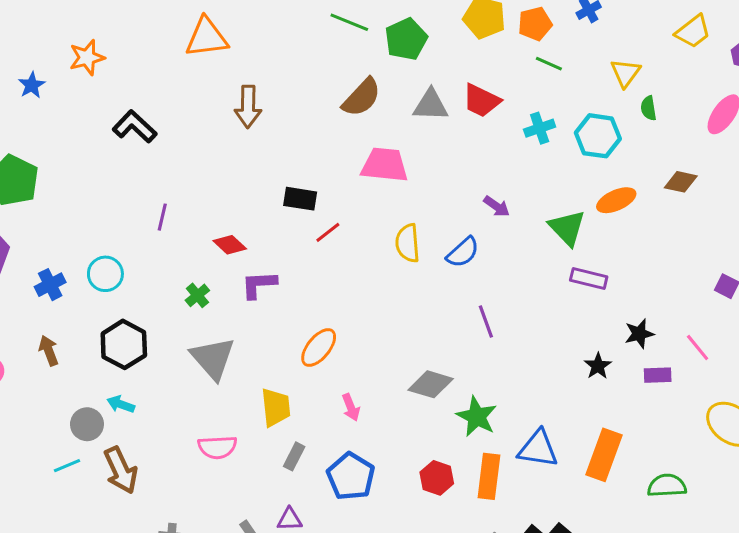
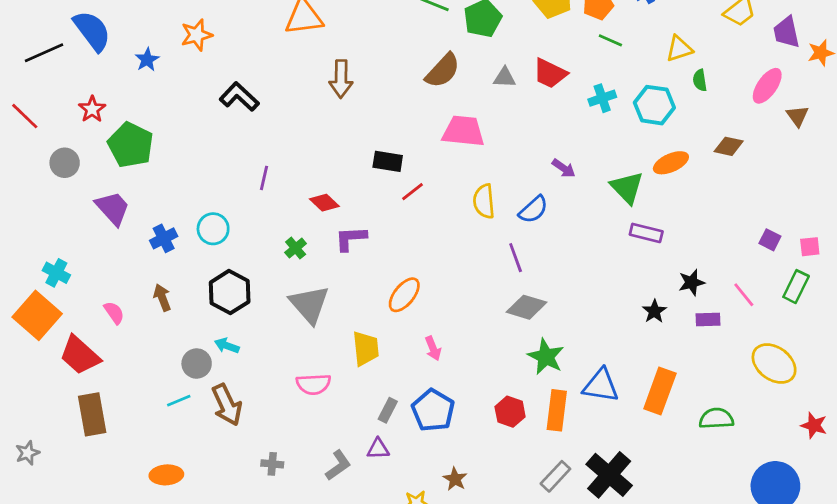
yellow triangle: (625, 73) -> (679, 49), turned 36
gray triangle: (431, 105) -> (505, 78), size x0.7
purple line: (486, 321) -> (516, 258), moved
gray diamond: (431, 384) -> (527, 307), moved
gray rectangle: (294, 456) -> (388, 410), moved

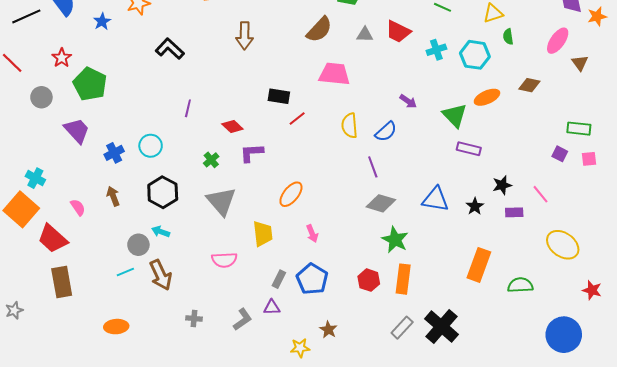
green rectangle: (796, 287) -> (579, 129), moved, turned 70
blue triangle: (601, 386) -> (435, 199), moved

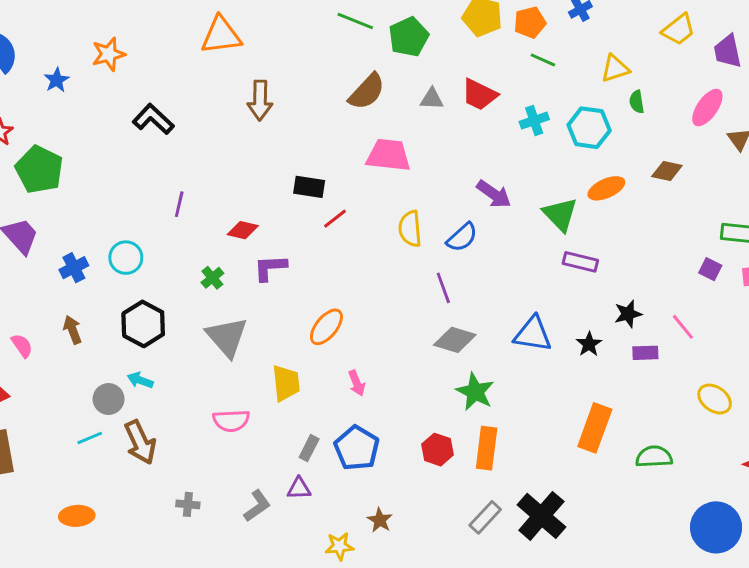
purple arrow: (408, 101) -> (494, 194), size x1.4
red diamond: (232, 127) -> (243, 230), turned -30
yellow ellipse: (563, 245) -> (715, 399), size x0.7

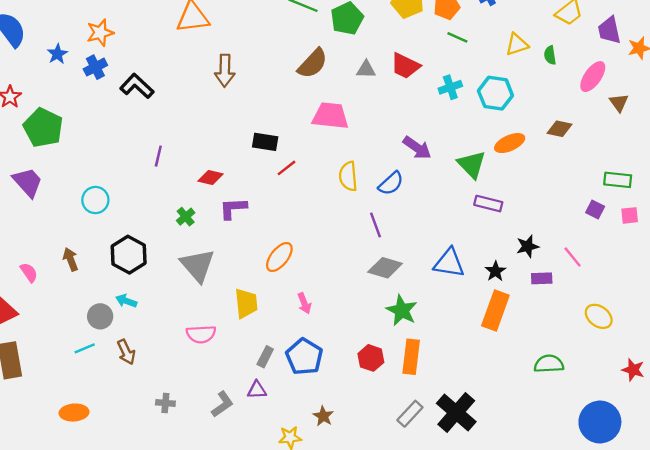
green semicircle: (637, 102) -> (550, 55), moved
cyan circle: (126, 258) -> (95, 200), moved
blue cross: (74, 268) -> (95, 67), moved
orange rectangle: (595, 428) -> (495, 310), moved
brown arrow: (140, 442) -> (126, 352), size x0.7

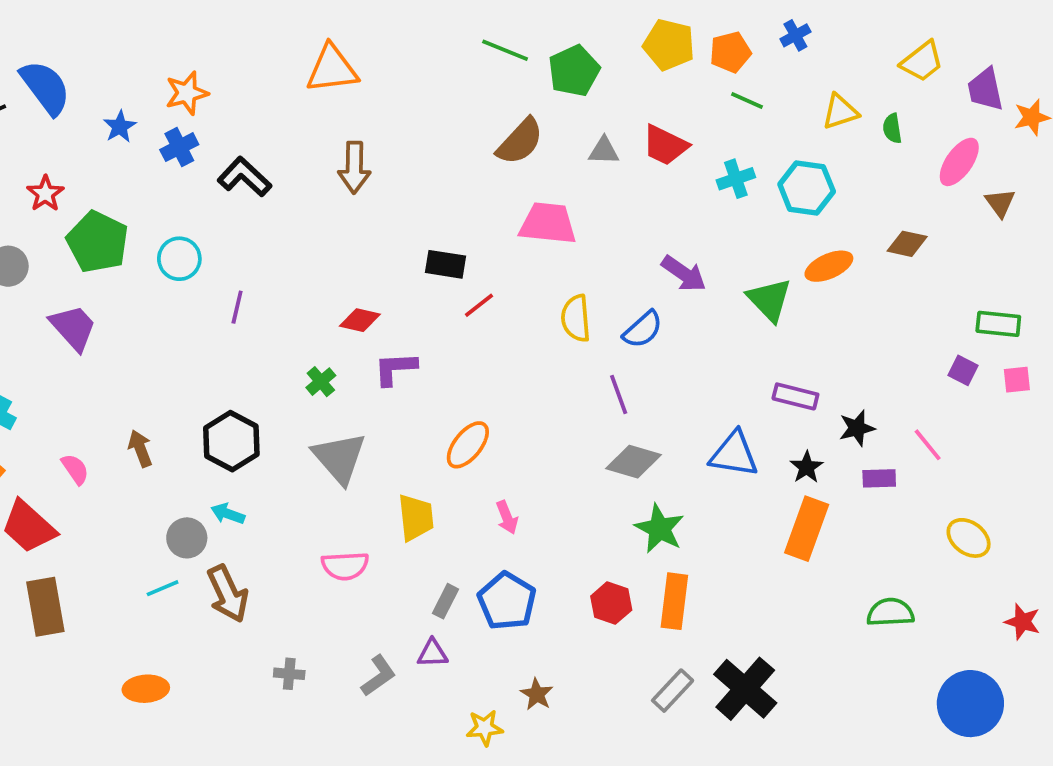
brown arrow: (225, 71) -> (354, 168), moved
purple line: (158, 156) -> (237, 307), moved
cyan circle: (95, 200) -> (179, 259), moved
purple rectangle: (488, 204) -> (795, 396), moved
brown arrow: (126, 352) -> (228, 594), size x1.4

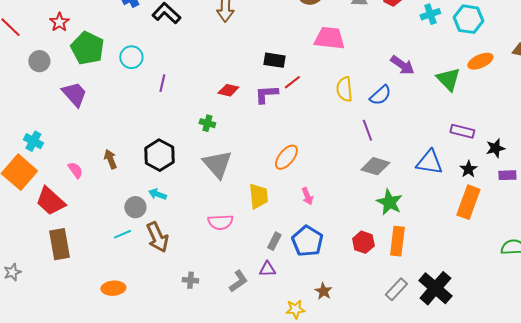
purple L-shape: (395, 369) -> (266, 94), moved
green cross: (321, 382) -> (207, 123), turned -35

